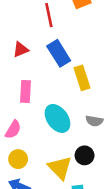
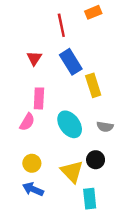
red triangle: (21, 50) -> (34, 58), turned -35
pink semicircle: (13, 130) -> (27, 122), moved

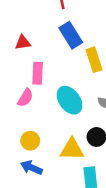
red triangle: (34, 58) -> (23, 43), moved, turned 49
yellow triangle: (72, 172) -> (72, 149), turned -45

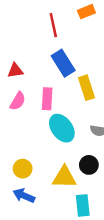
pink rectangle: (38, 73) -> (47, 99), moved
pink semicircle: (25, 98) -> (18, 101), moved

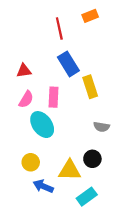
cyan ellipse: (62, 128) -> (42, 125), moved
blue arrow: (24, 196) -> (43, 186), moved
cyan rectangle: (83, 205) -> (87, 197), turned 60

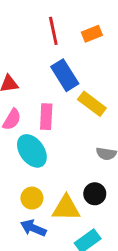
orange rectangle: (90, 16) -> (92, 34), moved
yellow rectangle: (90, 87) -> (92, 104), turned -35
yellow circle: (31, 162) -> (32, 198), moved

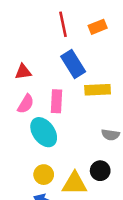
yellow rectangle: (92, 104) -> (98, 90), turned -40

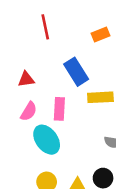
red line: (63, 24) -> (45, 27), moved

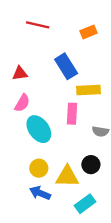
red line: (45, 27) -> (38, 25), turned -65
pink rectangle: (59, 109) -> (72, 114), moved

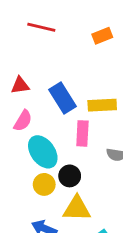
blue rectangle: (66, 66) -> (63, 98), moved
black circle: (91, 165) -> (70, 176), moved
yellow circle: (39, 168) -> (44, 184), moved

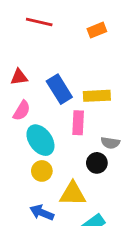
black circle: (70, 176) -> (97, 163), moved

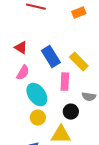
red triangle: (19, 77) -> (21, 48), turned 40
yellow rectangle: (97, 96) -> (79, 62), turned 48
black circle: (97, 163) -> (71, 112), moved

